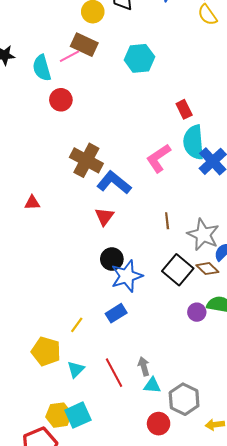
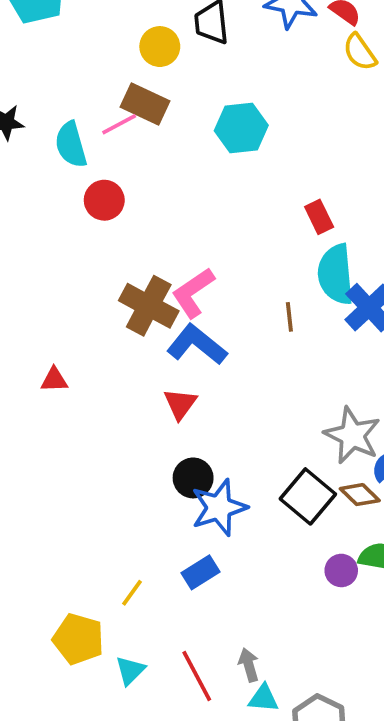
pink L-shape: (159, 158) -> (193, 293), moved
brown line: (167, 221) -> (289, 317), moved

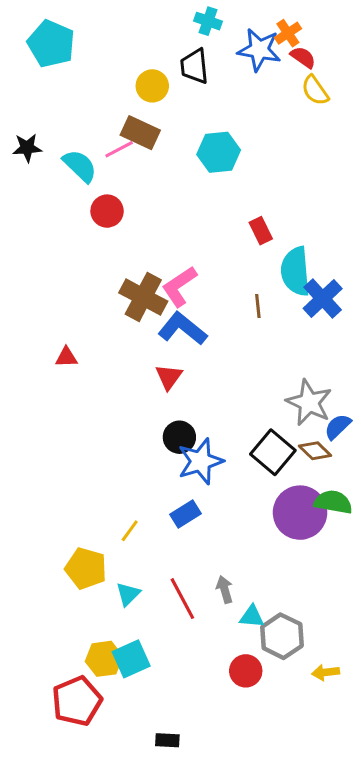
cyan semicircle: (71, 145) -> (80, 166), turned 150
red rectangle: (319, 217) -> (261, 231), moved
purple circle: (341, 570) -> (300, 513), size x2.0
cyan triangle: (263, 698) -> (252, 617), moved

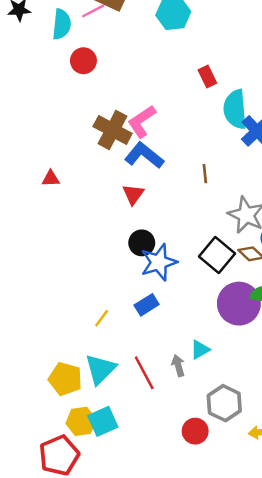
cyan semicircle: (80, 166) -> (62, 24), turned 52
brown line: (258, 306) -> (205, 174), moved
yellow pentagon: (86, 568) -> (65, 379), moved
cyan triangle: (128, 594) -> (100, 369), size x1.6
cyan triangle: (252, 617) -> (200, 350), moved, turned -35

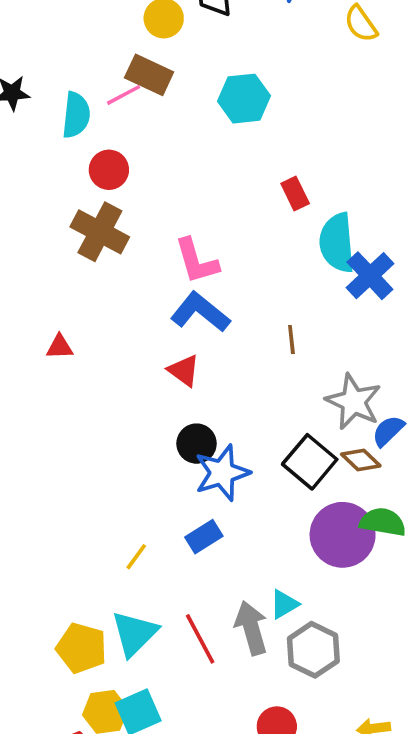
pink L-shape: (142, 121) -> (197, 261), turned -72
brown cross: (113, 130) -> (100, 232), moved
red triangle: (133, 194) -> (184, 371), turned -30
gray arrow: (178, 366) -> (251, 628), size x1.6
gray hexagon: (224, 403) -> (313, 650), moved

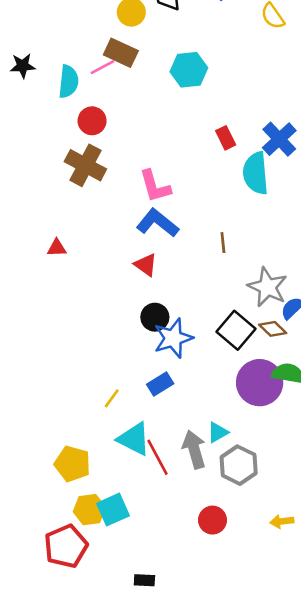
blue cross: (370, 276) -> (279, 139), moved
cyan triangle: (134, 633) -> (134, 439), moved, turned -48

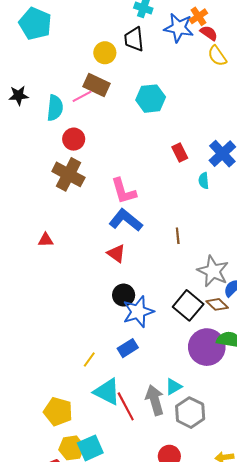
cyan semicircle: (256, 173) -> (204, 181), size x0.5

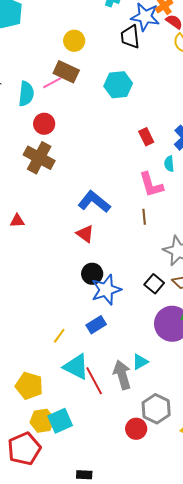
black trapezoid: (134, 39) -> (130, 37), moved
pink L-shape: (124, 191) -> (151, 185), moved
black square: (188, 305) -> (154, 284), size x0.7
gray hexagon: (190, 413) -> (156, 409), moved

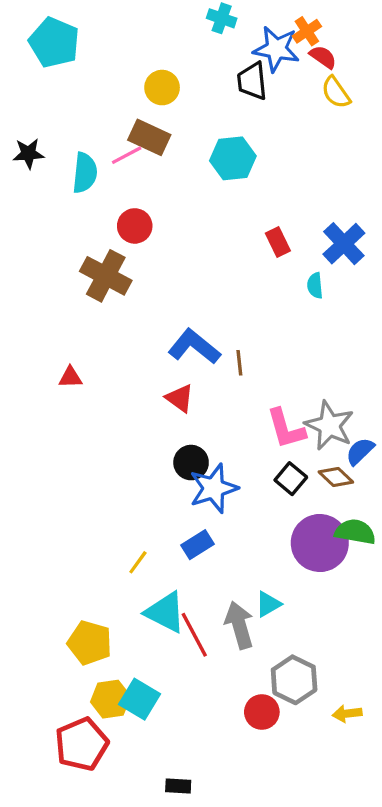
red circle: (44, 124) -> (135, 226), moved
pink L-shape: (151, 185) -> (286, 429), moved
brown line: (144, 217) -> (239, 363), moved
cyan square: (60, 421) -> (140, 699), turned -35

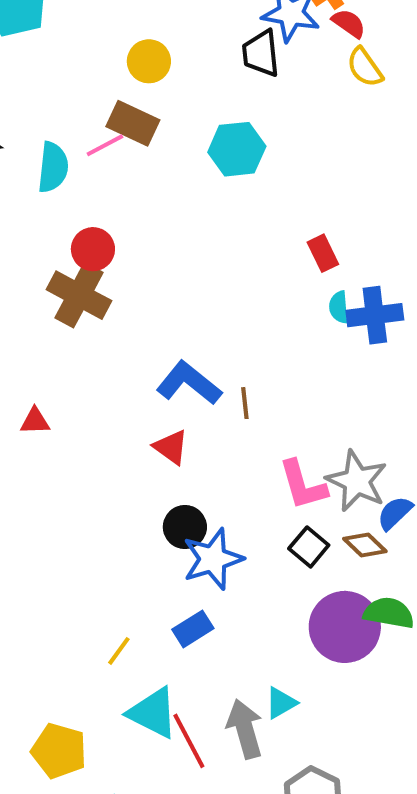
red circle: (135, 226) -> (93, 249), moved
red rectangle: (278, 242) -> (323, 253), moved
blue cross: (344, 244) -> (375, 315), moved, turned 36

